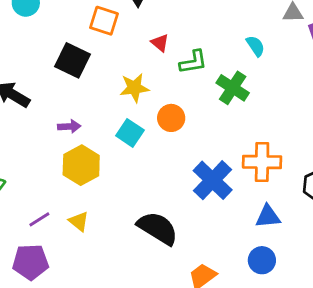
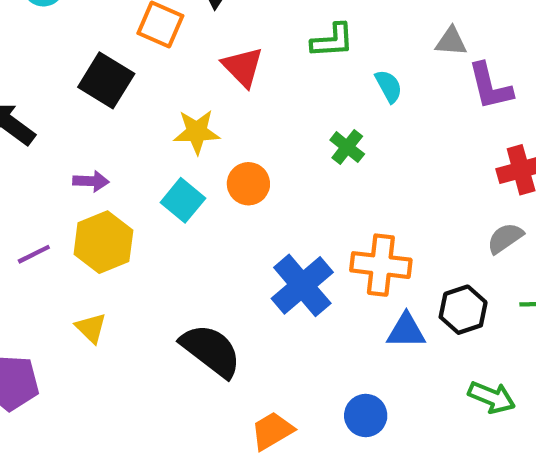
red triangle: (160, 43) -> (243, 67), size x1.5
green L-shape: (193, 62) -> (332, 41), moved
green cross: (233, 88) -> (347, 147), size x0.7
blue triangle: (268, 216) -> (406, 331), moved
purple line: (39, 219) -> (34, 254), moved

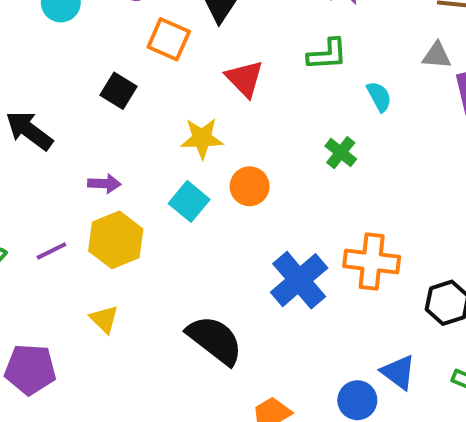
black square: (106, 80) -> (119, 91), size x0.7
blue triangle: (406, 331) -> (398, 372), moved, turned 36

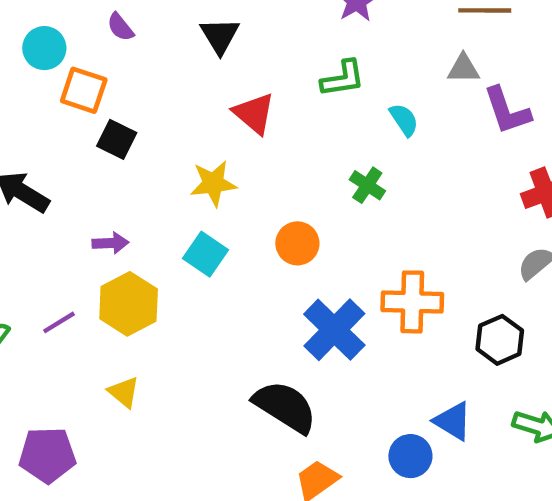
orange square: (169, 39) -> (84, 90), moved
orange circle: (250, 186) -> (297, 243), moved
black semicircle: (215, 340) -> (285, 407), moved

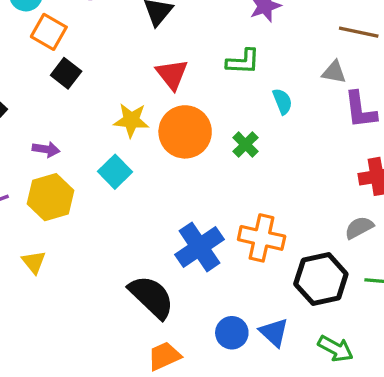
orange circle: (297, 243) -> (185, 132), moved, size x1.6
black hexagon: (500, 340) -> (321, 279), size x1.4
blue circle: (410, 456) -> (232, 333), moved

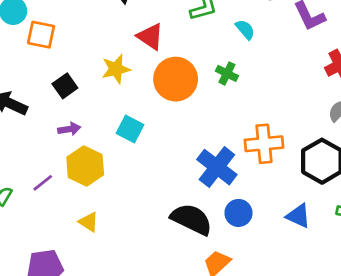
black square: (66, 73) -> (65, 86), moved, turned 35
yellow star: (131, 120) -> (116, 69), moved
blue circle: (232, 333) -> (238, 213), moved

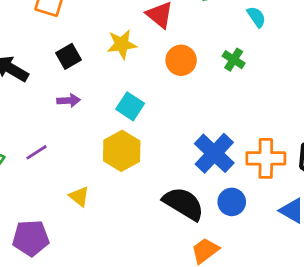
orange circle: (176, 79) -> (181, 60), size x0.7
orange cross: (264, 144) -> (266, 158), moved
yellow hexagon: (85, 166) -> (122, 151), moved

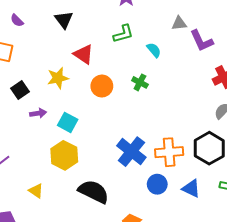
purple arrow: (69, 100) -> (38, 113), moved
blue circle: (232, 202) -> (157, 184), moved
black semicircle: (183, 204) -> (94, 192), moved

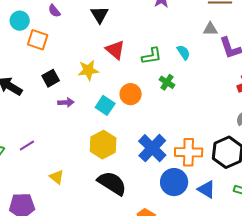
green L-shape: (123, 34) -> (152, 56), moved
orange circle: (102, 86) -> (131, 94), moved
cyan square: (68, 122) -> (105, 105), moved
yellow hexagon: (64, 155) -> (103, 145), moved
blue circle: (157, 184) -> (174, 182), size x1.4

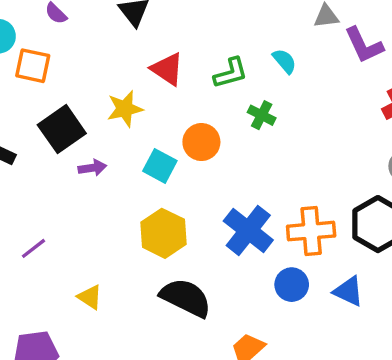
black square: (51, 78) -> (62, 129), size x1.5
blue circle: (174, 182) -> (292, 285), size x0.7

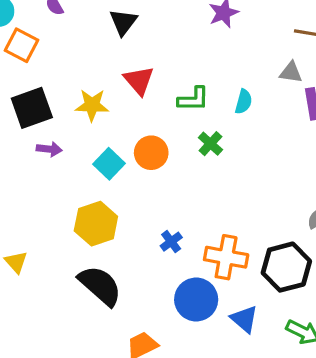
cyan semicircle: (285, 61) -> (244, 102), turned 40
blue cross: (248, 230) -> (171, 242), size x0.5
blue circle: (292, 285) -> (196, 299), size x1.4

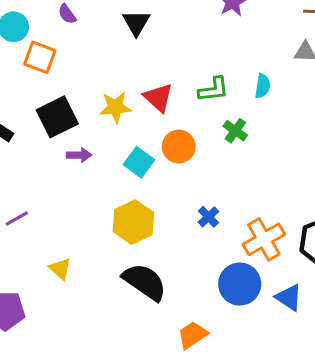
red triangle: (139, 80) -> (158, 98), moved
blue cross: (171, 242) -> (208, 217), moved
orange cross: (226, 257) -> (264, 239), turned -33

